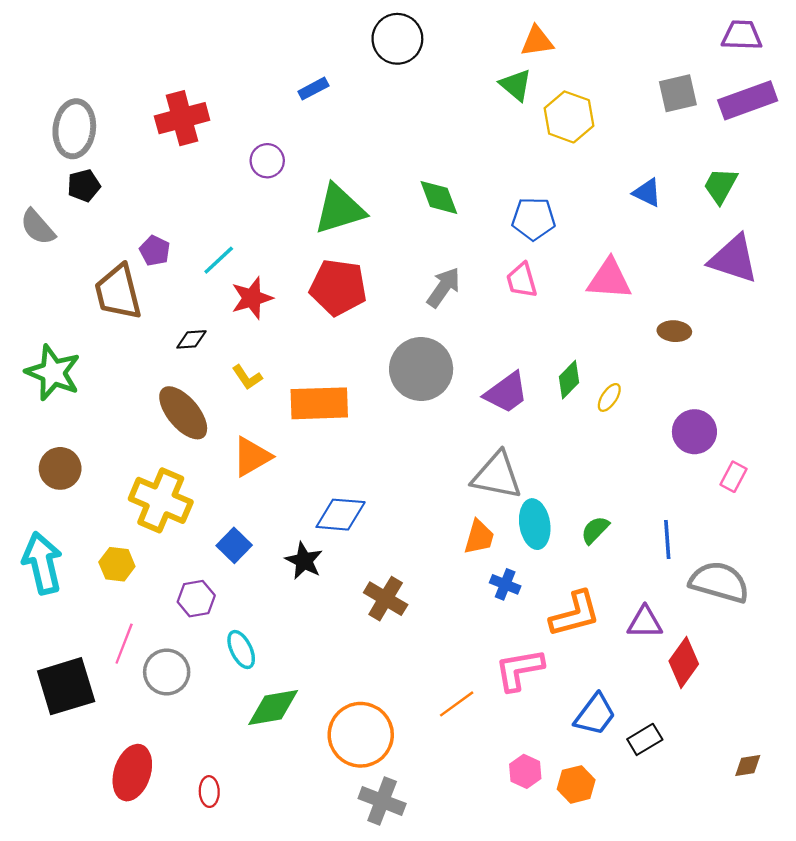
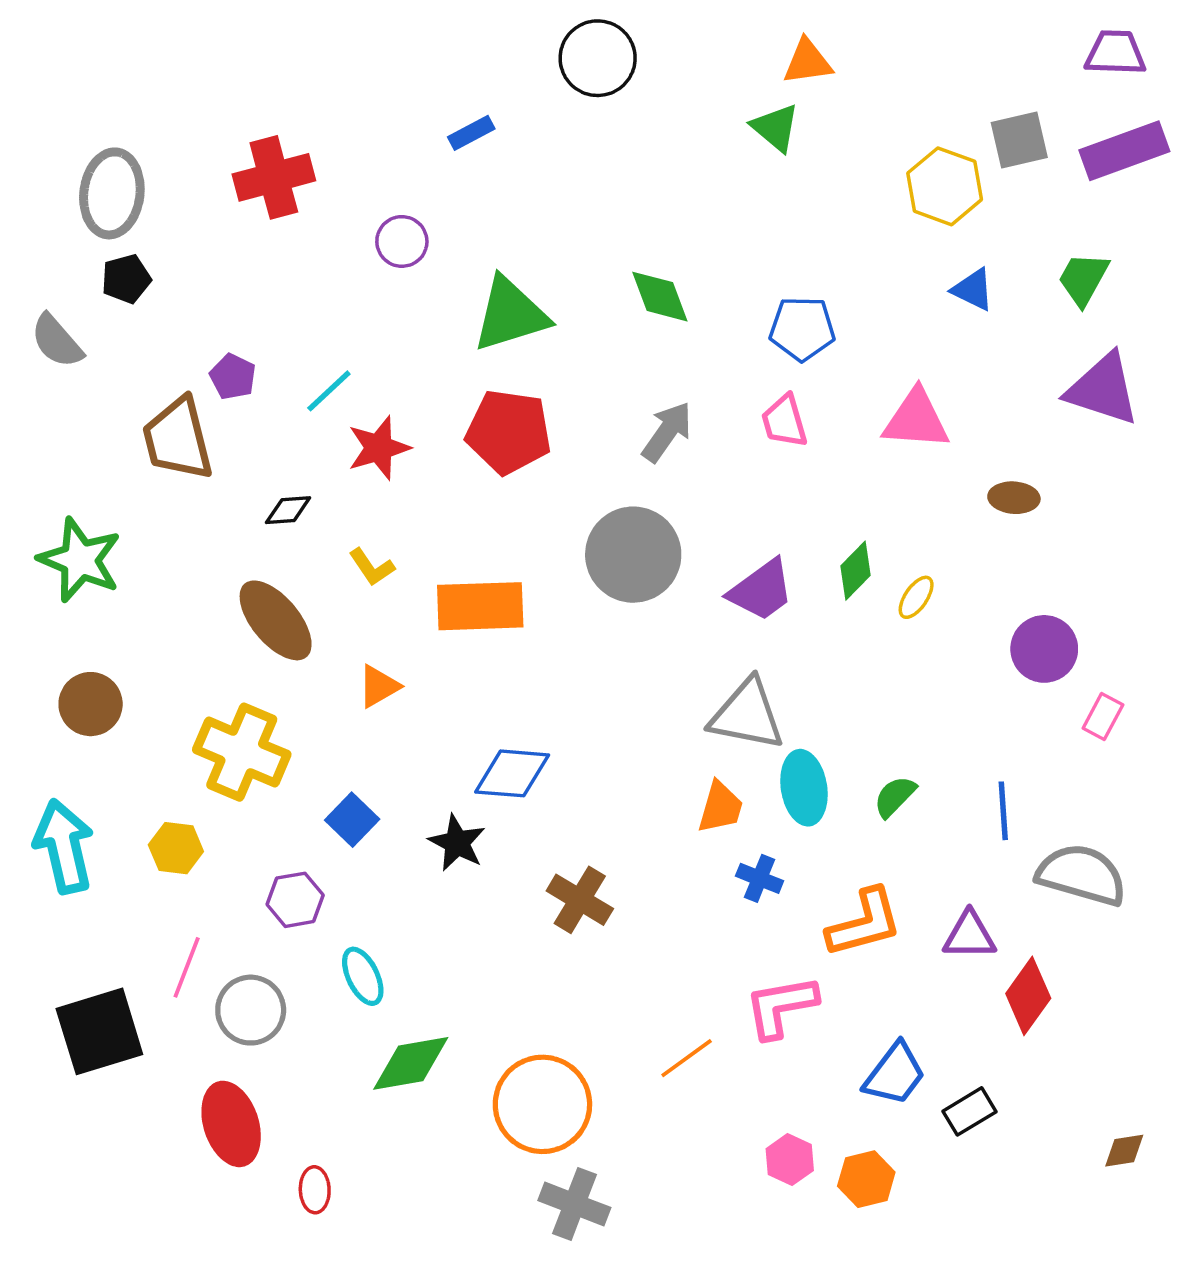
yellow hexagon: (569, 117) -> (945, 186), moved
orange triangle: (252, 457) -> (379, 686), size x0.7
red ellipse: (132, 773) -> (231, 1124), moved, turned -36

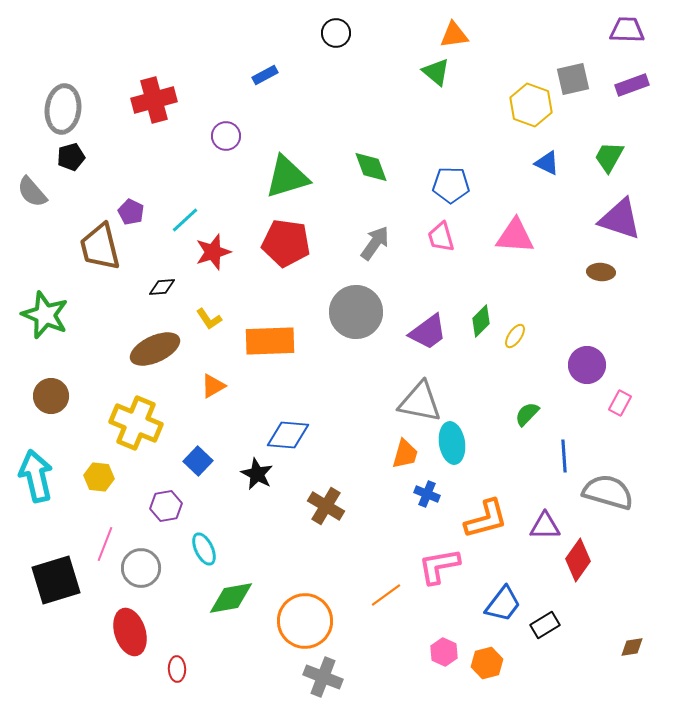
black circle: (598, 58) -> (336, 33), size x0.7
purple rectangle: (1124, 151) -> (632, 85), size x0.7
brown ellipse: (1014, 498) -> (601, 272), moved
brown ellipse: (276, 620) -> (155, 349), turned -75
green semicircle: (895, 797) -> (527, 414), moved

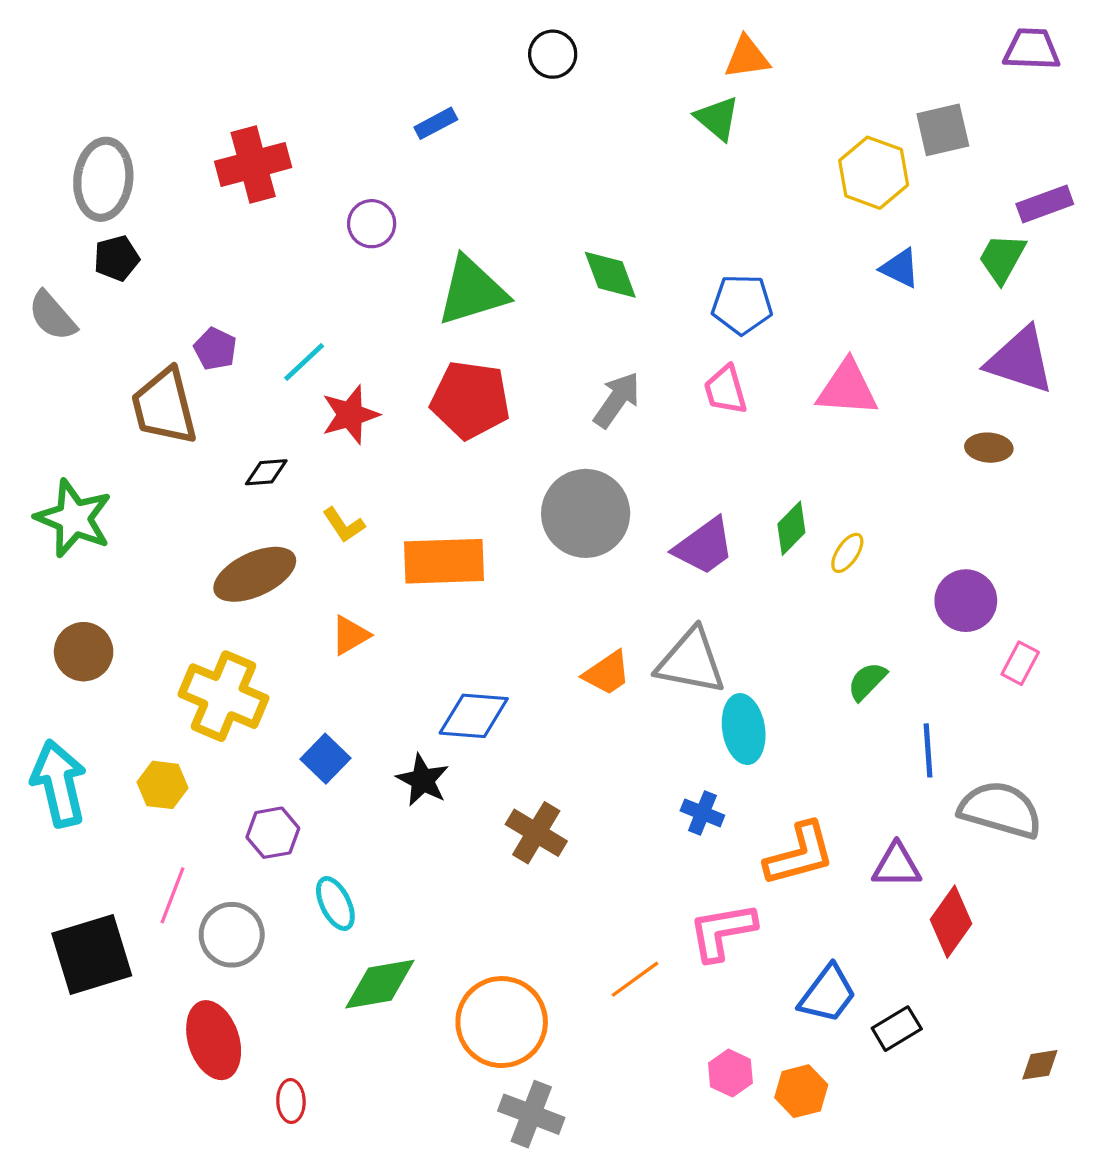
purple rectangle: (632, 85) -> (1045, 204), moved
orange trapezoid: (405, 454) -> (607, 673), moved, turned 40

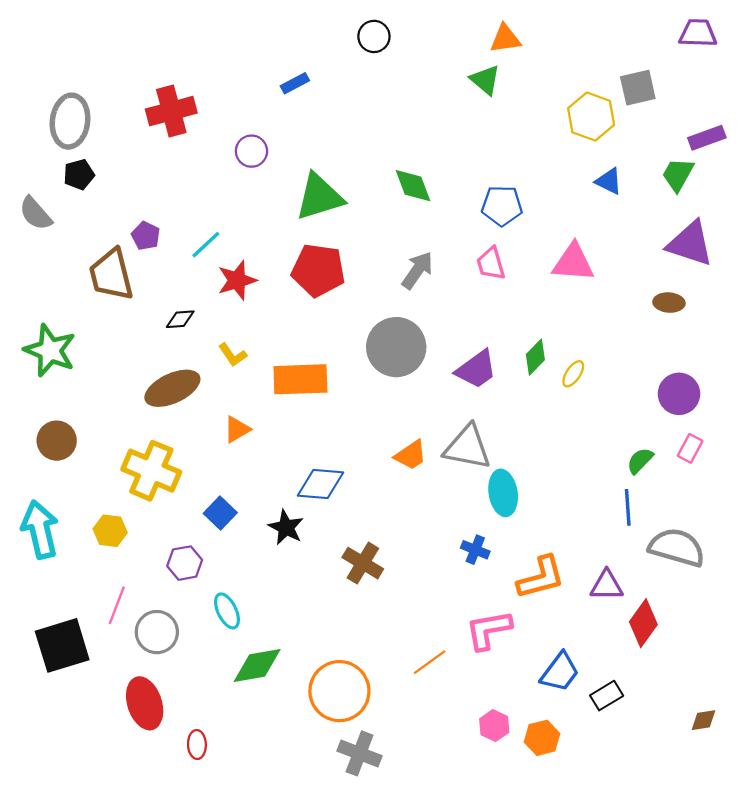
purple circle: (966, 601) -> (679, 394), moved
green semicircle: (867, 681) -> (640, 461), moved

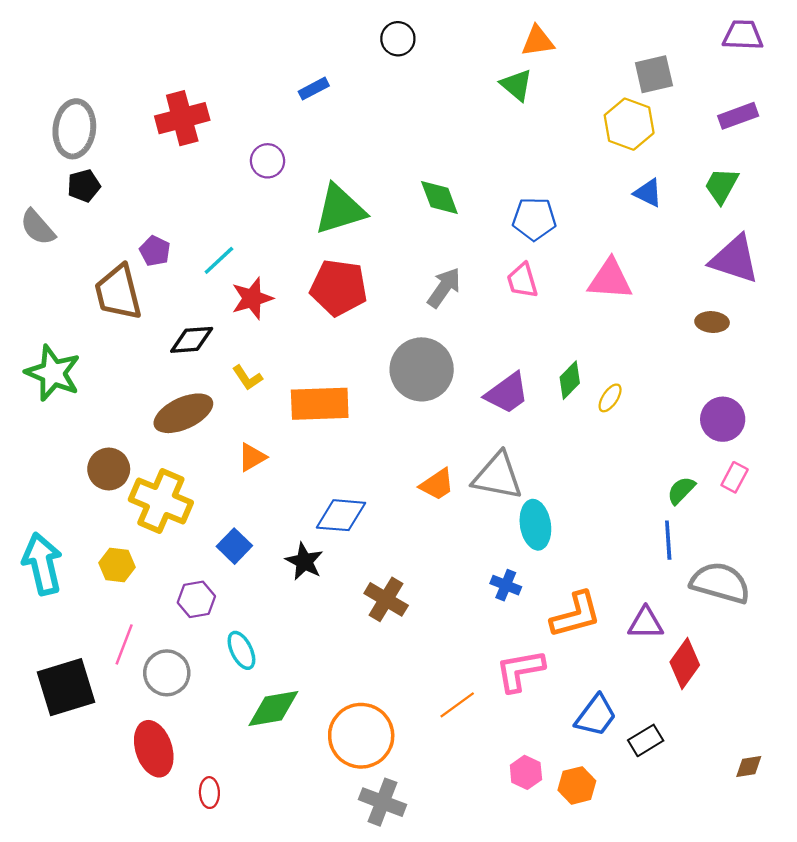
gray square: (638, 88) -> (654, 74), moved
purple rectangle: (707, 138) -> (738, 116), moved
black diamond: (180, 319) -> (192, 340), size x1.4
brown circle: (57, 441) -> (109, 469), moved

